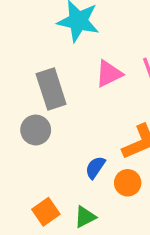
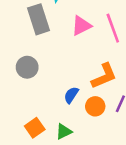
gray rectangle: (51, 89) -> (38, 19), moved

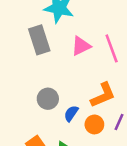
gray circle: (27, 67) -> (48, 99), moved

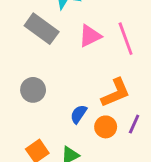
gray rectangle: (39, 40) -> (42, 29), turned -36
gray circle: (48, 99) -> (33, 90), moved

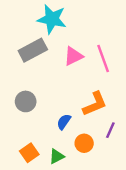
gray rectangle: (42, 29) -> (33, 50), turned -64
orange circle: (106, 127) -> (84, 143), moved

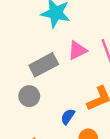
gray rectangle: (33, 50) -> (44, 65), moved

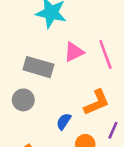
gray rectangle: (44, 65) -> (38, 67), turned 44

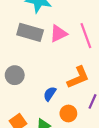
gray rectangle: (38, 67) -> (30, 32), moved

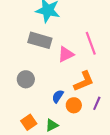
pink triangle: (59, 34) -> (66, 54), moved
orange circle: (68, 113) -> (74, 105), moved

